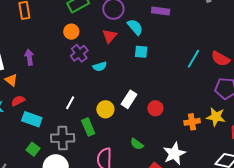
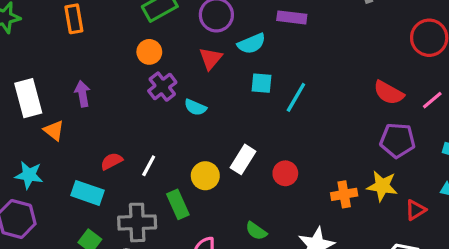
cyan semicircle: (135, 27) -> (251, 44), turned 108
cyan line: (193, 59) -> (296, 97), moved
cyan semicircle: (100, 66) -> (195, 107), turned 40
red semicircle: (18, 101) -> (112, 161), moved

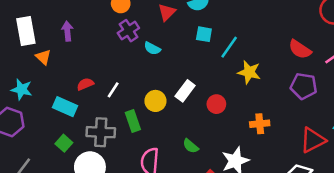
yellow star: (382, 186) -> (249, 72), moved
red triangle: (415, 210) -> (313, 140), size x1.6

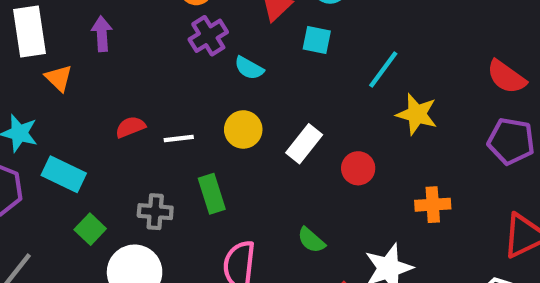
cyan square: (204, 34) -> (317, 40), moved
white line: (113, 90) -> (179, 138), turned 49
yellow circle: (155, 101) -> (243, 129), moved
cyan rectangle: (65, 107) -> (64, 174), moved
gray cross: (101, 132) -> (155, 212), size x0.7

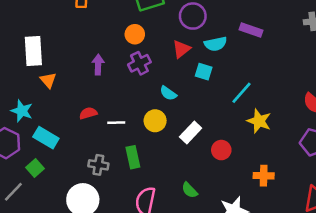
purple arrow: (102, 34) -> (98, 65), moved
cyan semicircle: (249, 68) -> (168, 93), moved
green square: (90, 229) -> (35, 168), moved

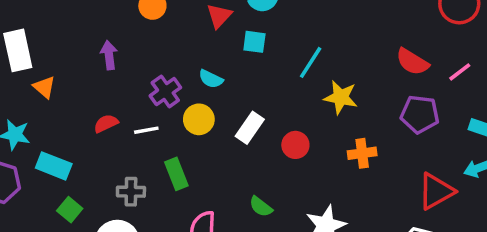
purple cross: (139, 63) -> (165, 92), moved
green square: (35, 168) -> (70, 210), moved
orange cross: (264, 176) -> (362, 153), moved

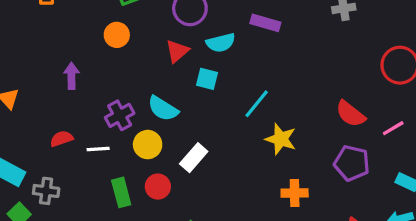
cyan semicircle: (211, 79) -> (163, 109), size x1.4
red circle: (295, 145) -> (158, 187), moved
gray cross: (131, 192) -> (46, 191), moved

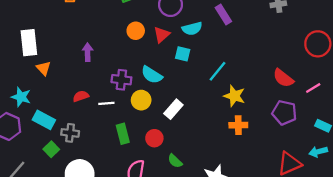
purple rectangle: (265, 23) -> (223, 15), turned 42
orange circle: (117, 35) -> (136, 31), moved
purple cross: (120, 115) -> (121, 80), turned 36
red circle: (158, 187) -> (154, 138), moved
orange cross: (295, 193) -> (238, 125), moved

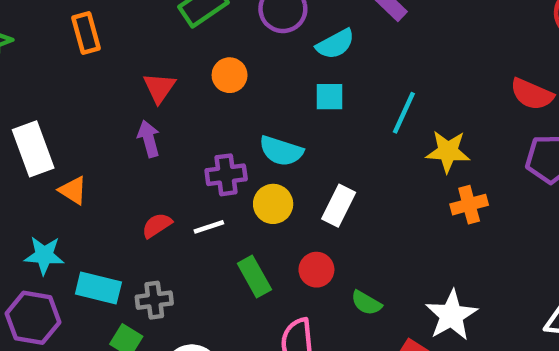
red triangle: (162, 35) -> (159, 88), moved

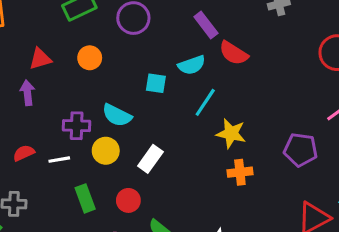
cyan semicircle: (335, 44) -> (192, 65), moved
red triangle: (159, 88) -> (40, 59), turned 30
red semicircle: (532, 94) -> (234, 53), moved

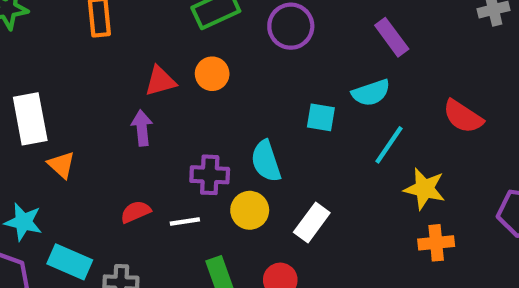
red semicircle: (234, 53) -> (463, 116), moved
orange circle: (90, 58) -> (212, 74), moved
cyan semicircle: (117, 115) -> (266, 161), turned 44

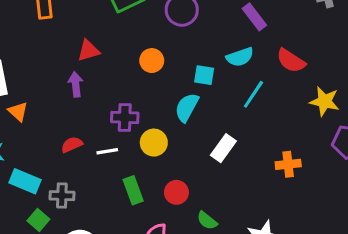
orange circle: (212, 74) -> (152, 61), moved
red semicircle: (463, 116) -> (291, 61), moved
cyan semicircle: (266, 161) -> (187, 107), moved, turned 48
yellow star: (425, 189) -> (324, 101), moved
white rectangle: (312, 223) -> (223, 148), moved

